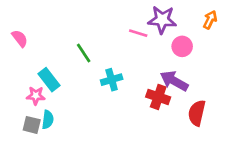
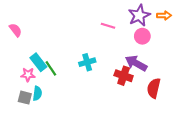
purple star: (162, 20) -> (139, 15), moved, turned -30
orange arrow: (210, 20) -> (164, 15), turned 64
green line: (84, 53) -> (51, 68), moved

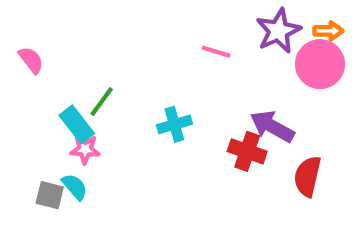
pink circle: (142, 36) -> (320, 64), moved, size x1.5
green line: (51, 68) -> (102, 102), moved, turned 70
pink star: (28, 75) -> (85, 149), moved
cyan semicircle: (37, 93) -> (75, 187), turned -48

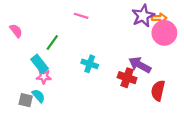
orange arrow: (328, 31) -> (159, 18), moved
pink line: (216, 52) -> (81, 16), moved
green line: (102, 102) -> (52, 42), moved
cyan cross: (174, 124) -> (90, 64), turned 35

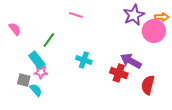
orange arrow: (159, 18) -> (162, 17), moved
gray square: (26, 100) -> (24, 80), moved

